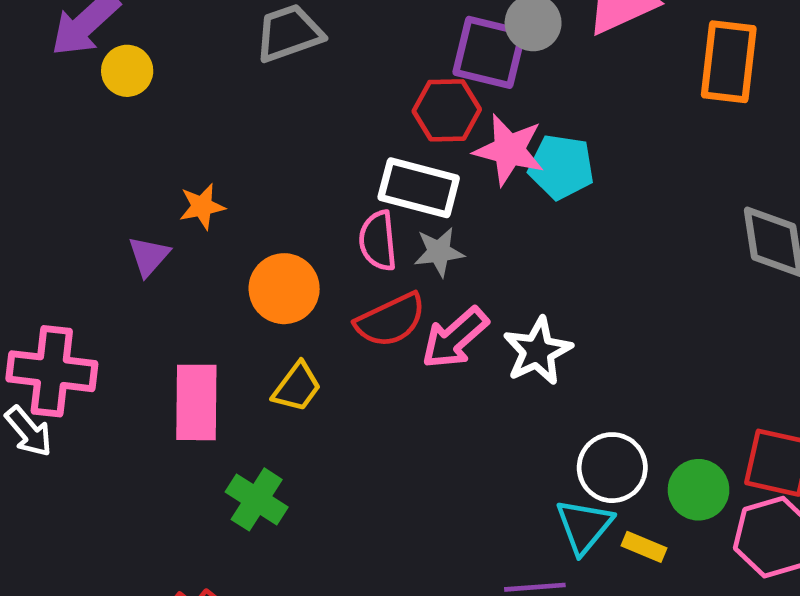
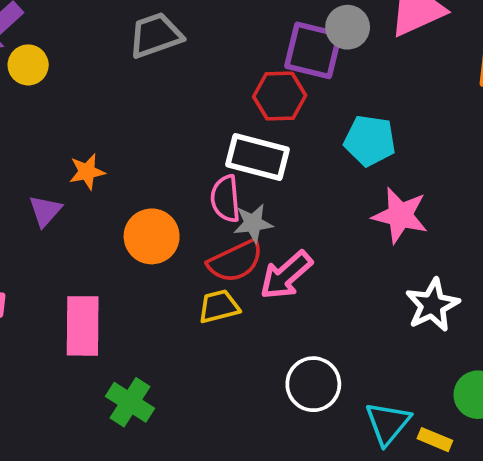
pink star: (509, 150) -> (400, 215), moved
gray star: (439, 252) -> (253, 223), moved
white star: (538, 351) -> (432, 305), moved
yellow trapezoid: (297, 387) -> (219, 306), moved, turned -141
white circle: (612, 468) -> (313, 384), moved

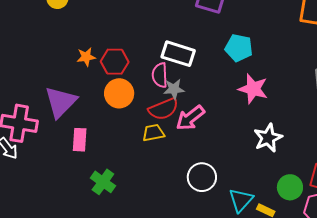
red hexagon: (280, 96) -> (115, 62), moved
purple triangle: (45, 211) -> (61, 102), moved, size x1.8
pink rectangle: (83, 326) -> (80, 140), size x0.7

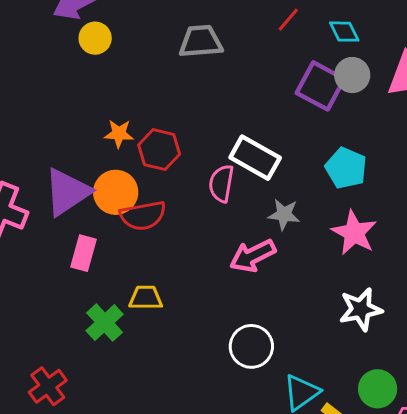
gray star: (174, 89) -> (284, 214), moved
orange circle: (119, 93) -> (116, 192), moved
red semicircle: (163, 109) -> (143, 216), moved
yellow trapezoid: (153, 133) -> (146, 298), moved

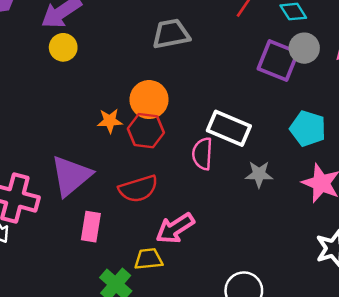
yellow circle: (95, 38) -> (63, 47), moved
orange circle: (116, 192) -> (149, 100), moved
pink arrow: (253, 256) -> (175, 228), moved

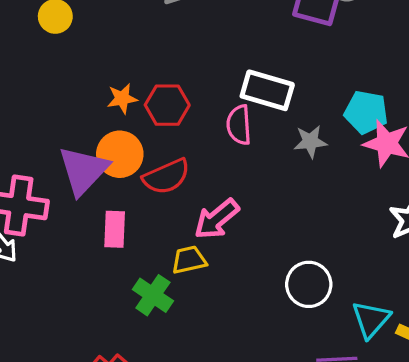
orange circle: (149, 100) -> (120, 154), moved
cyan pentagon: (308, 128) -> (366, 112), moved

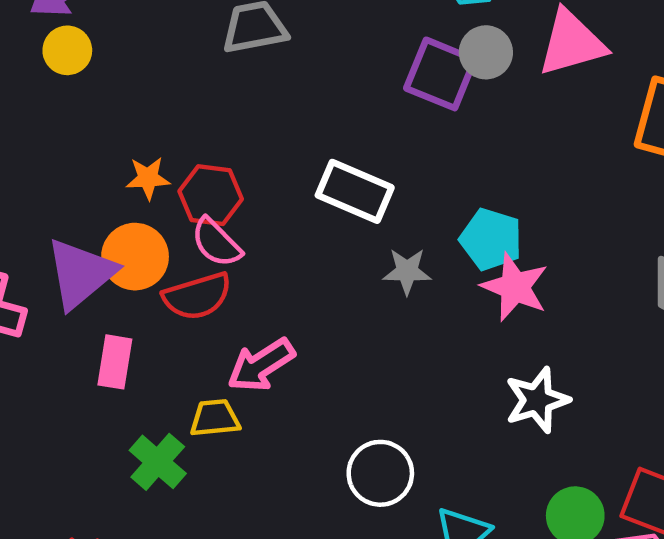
pink semicircle: (239, 125) -> (216, 243), moved, turned -48

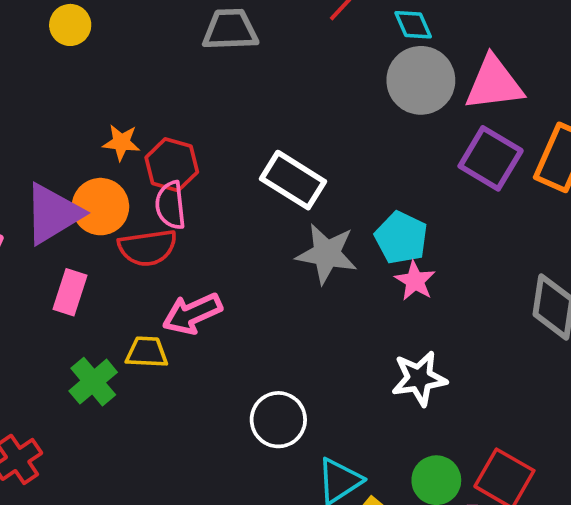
gray circle: (486, 52) -> (421, 80), size x1.5
purple square: (440, 74) -> (491, 158), moved
pink semicircle: (216, 243) -> (170, 205), turned 30
gray star: (407, 271) -> (327, 254), size x1.5
pink star: (515, 287) -> (415, 281), size x0.7

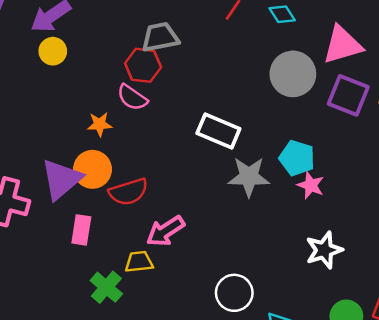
gray circle: (421, 80) -> (293, 74), moved
red hexagon: (172, 165) -> (143, 65), moved
pink semicircle: (170, 205) -> (132, 98), moved, turned -40

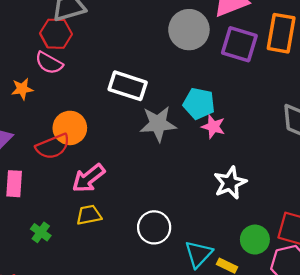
orange circle: (93, 169) -> (70, 128), moved
yellow trapezoid: (139, 262) -> (89, 215), moved
green cross: (106, 287) -> (41, 232), size x0.7

